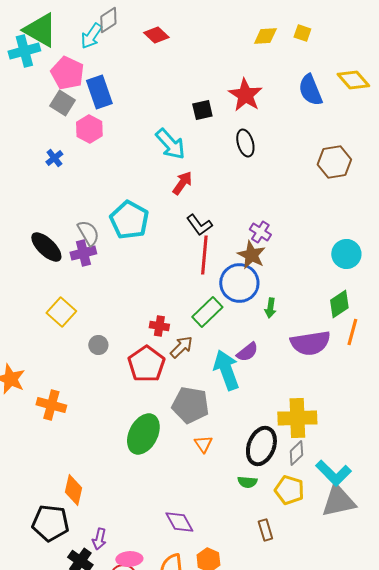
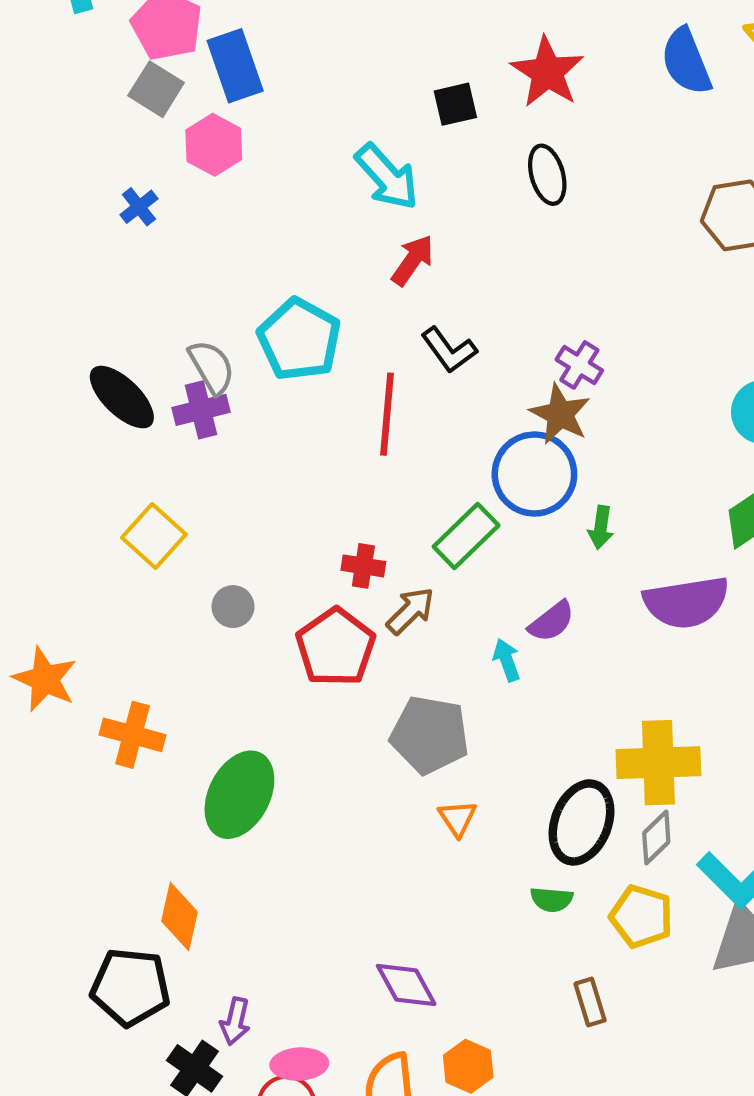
red line: (204, 255) -> (387, 414), moved
cyan arrow: (226, 370) -> (507, 660), size x0.5
green ellipse: (143, 434) -> (239, 795), moved

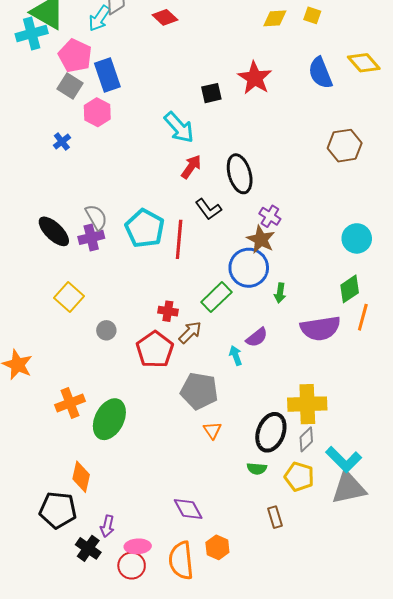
black ellipse: (547, 175) -> (240, 174), moved, size x1.4
cyan pentagon: (299, 339) -> (145, 228), moved
orange cross: (133, 735) -> (70, 403), moved, turned -36

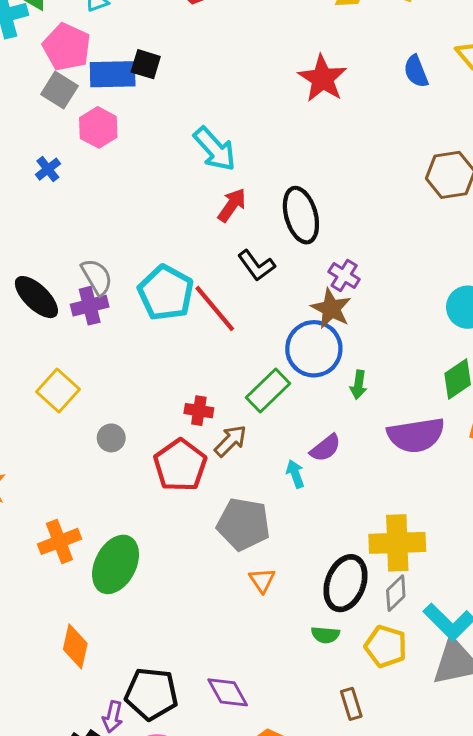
blue semicircle: (320, 73) -> (416, 71), size x0.7
blue rectangle: (107, 75) -> (113, 74), turned -72
black square: (211, 93) -> (146, 64), moved, turned 30
red line: (179, 239) -> (215, 309), turned -45
black pentagon: (58, 510) -> (151, 694), moved

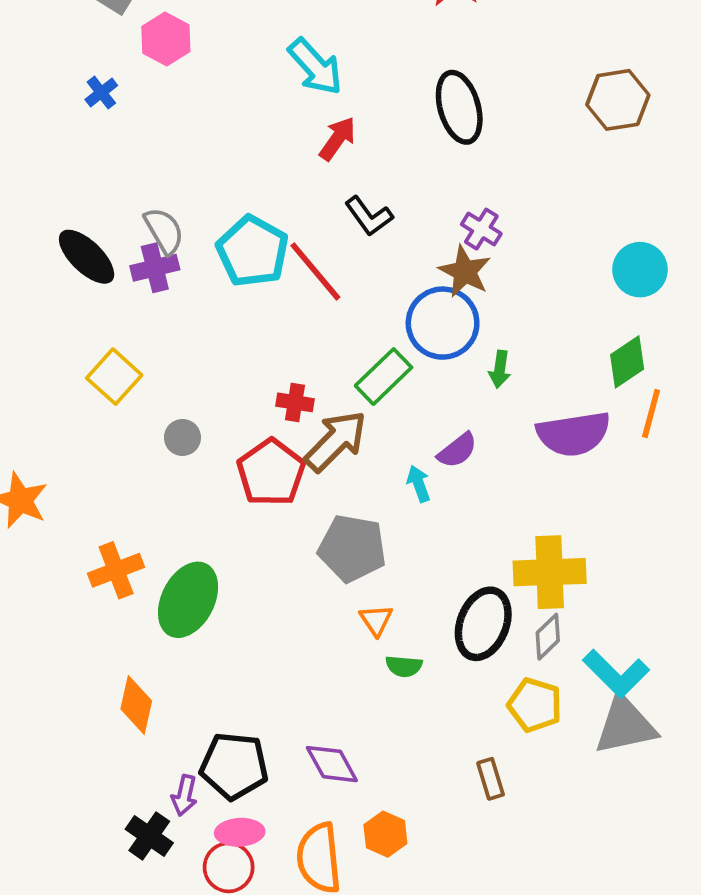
black ellipse: (301, 215) -> (459, 107), moved
brown arrow: (231, 441) -> (336, 441), size x1.5
green semicircle: (325, 635) -> (404, 666), moved

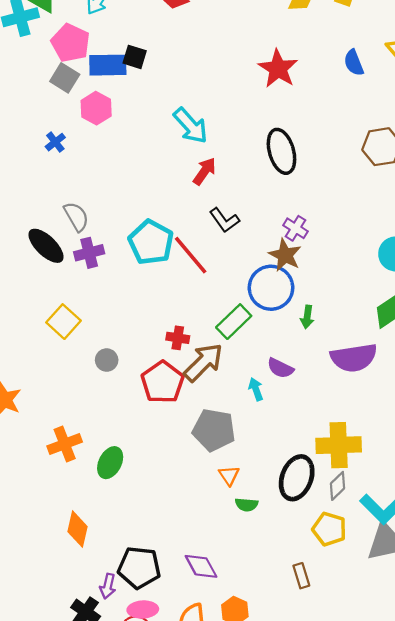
gray semicircle: (164, 231) -> (76, 217), moved
purple semicircle: (457, 450) -> (280, 368), turned 64
green ellipse: (188, 600) -> (110, 463), size x0.7

